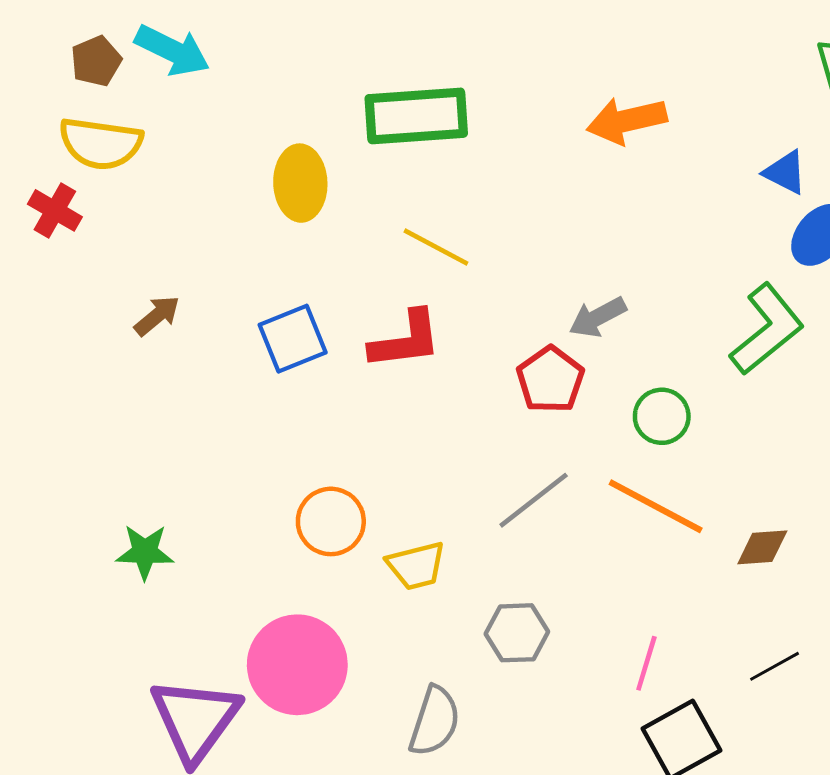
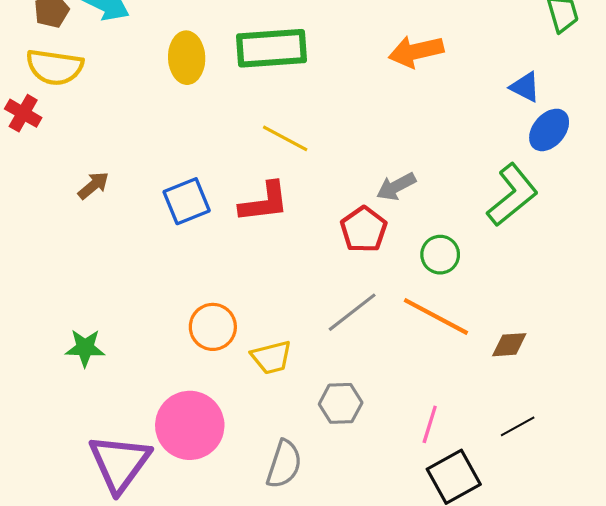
yellow ellipse: (300, 183) -> (187, 58), moved

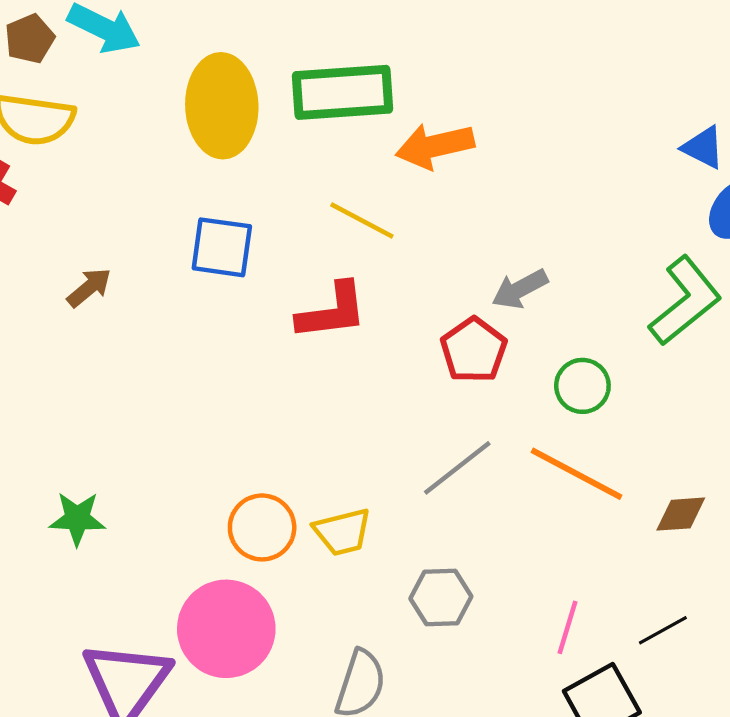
orange arrow: (416, 51) -> (435, 146), moved
yellow ellipse: (187, 58) -> (222, 106), size x1.4
blue square: (187, 201) -> (222, 247), moved, turned 30
orange circle: (213, 327) -> (262, 527), moved
black line: (518, 426) -> (663, 630), moved

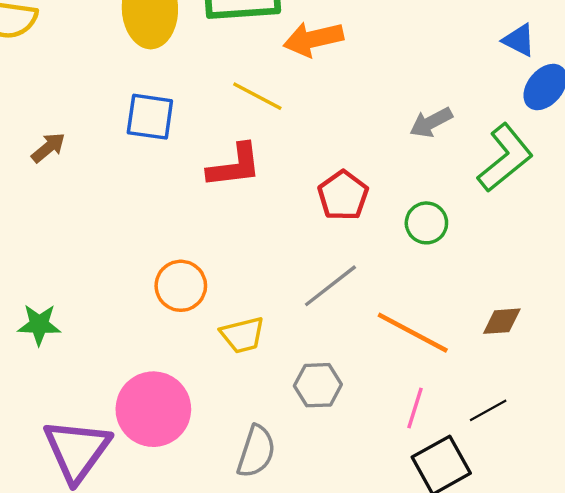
gray arrow: (520, 289) -> (431, 122), moved
orange line: (576, 474) -> (413, 333), moved
orange circle: (262, 527) -> (181, 286), moved

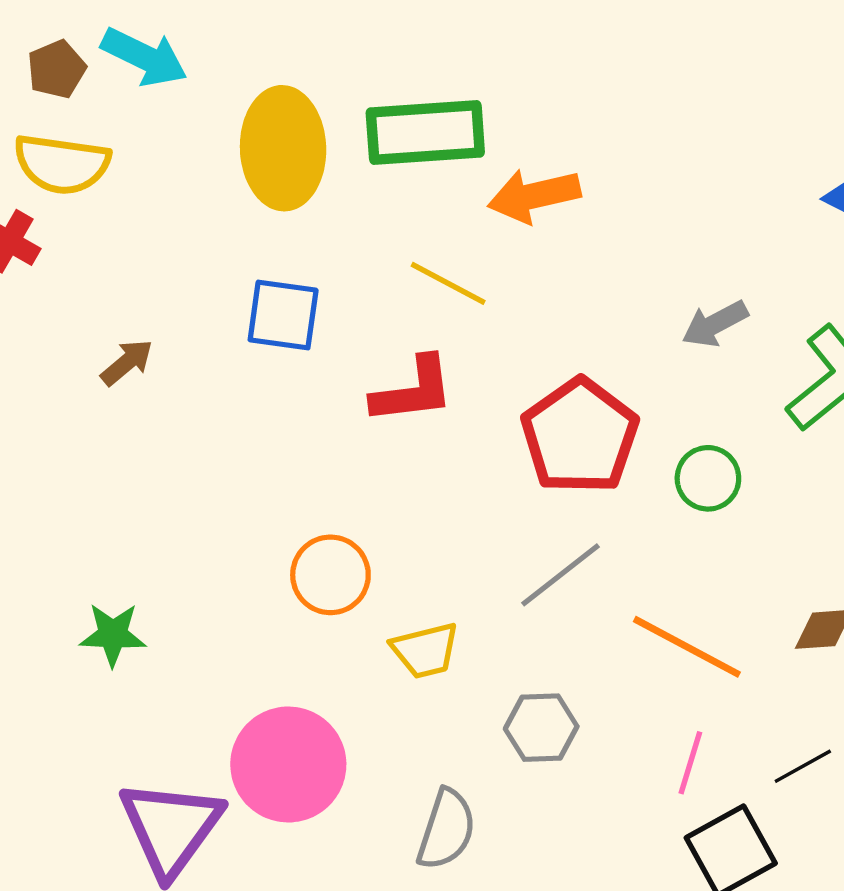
red pentagon: (343, 196) -> (580, 436), size x1.5

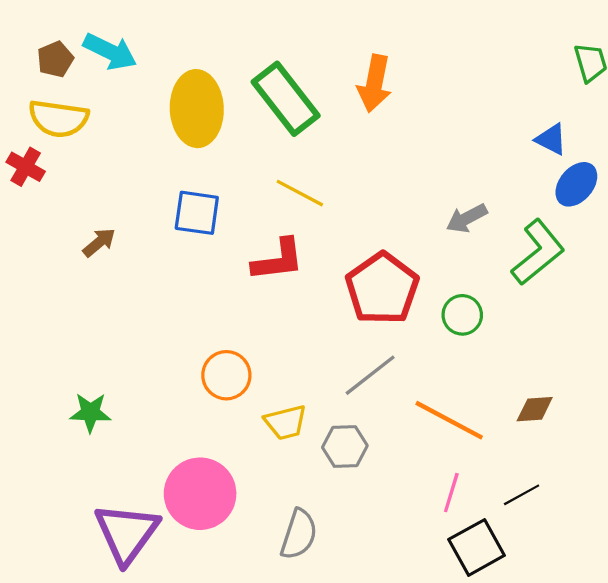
green rectangle: (425, 132) -> (286, 99), turned 56
orange arrow: (534, 196) -> (374, 83), moved, turned -66
gray hexagon: (541, 728) -> (345, 447), moved

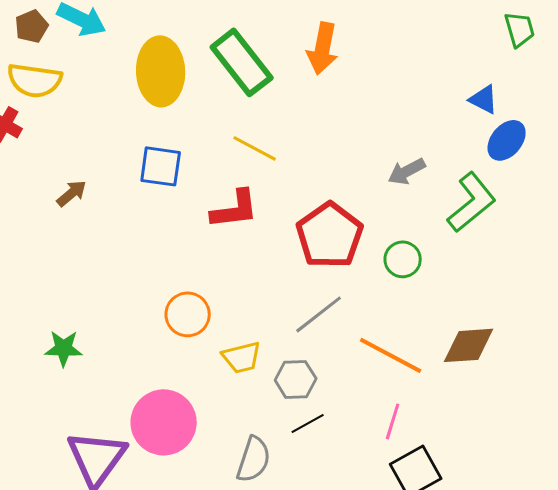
brown diamond: (535, 409) -> (469, 345), size x1.5
black line: (522, 495) -> (308, 423), moved

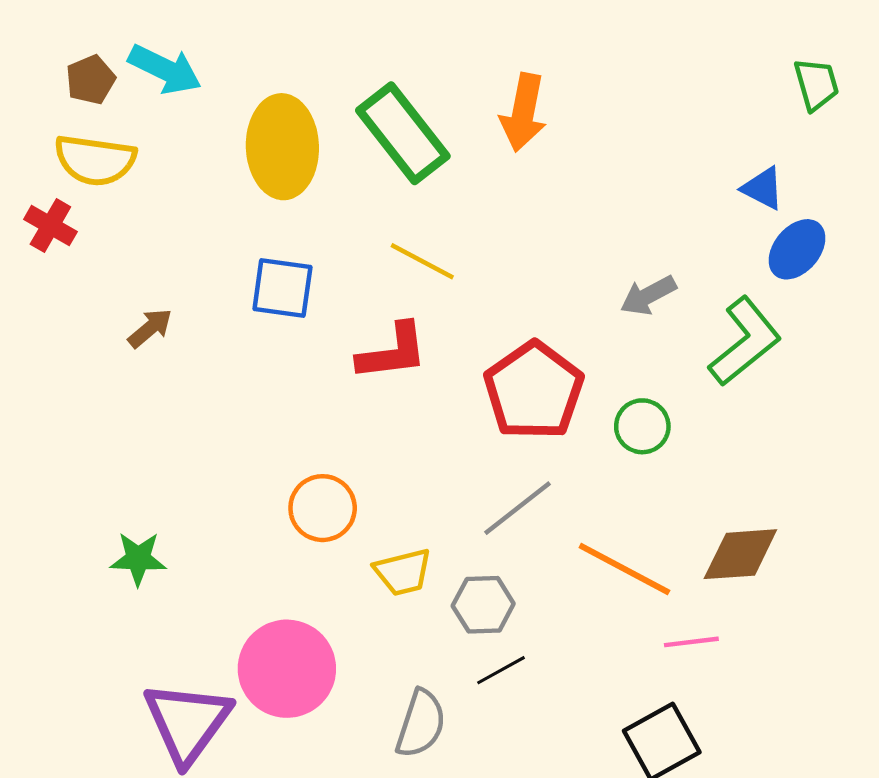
pink line: (393, 421) -> (691, 642), moved, turned 66

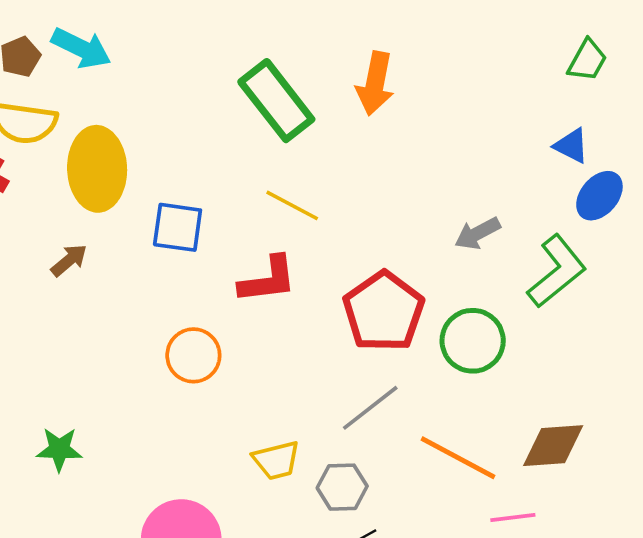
green trapezoid: (816, 84) -> (587, 60), moved, turned 45
yellow ellipse: (282, 147) -> (97, 169), moved
green circle: (642, 426) -> (473, 341), size x1.4
orange circle: (323, 508) -> (193, 355), moved

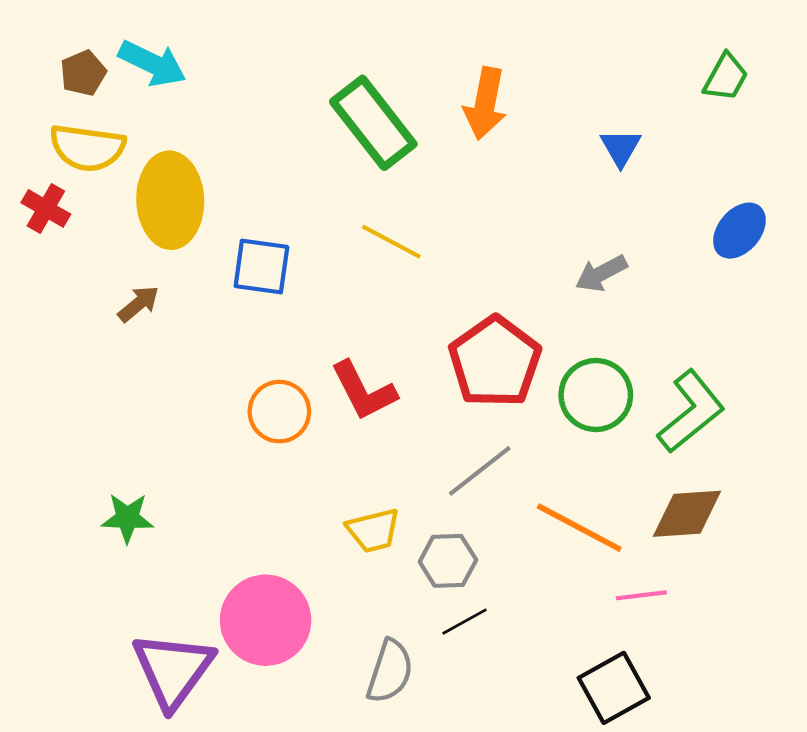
blue triangle: (571, 146) -> (621, 148), moved, turned 33
green L-shape: (557, 271) -> (691, 412), moved
red L-shape: (268, 280) -> (364, 391), moved, turned 70

